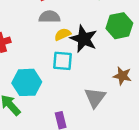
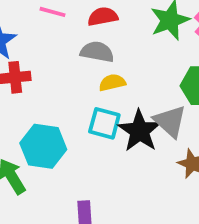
black star: (84, 39) -> (140, 131), moved
gray triangle: (95, 98) -> (170, 121), moved, turned -35

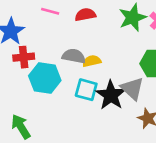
gray semicircle: (97, 52) -> (74, 56), moved
cyan hexagon: (43, 146) -> (45, 78), moved

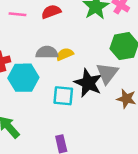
gray triangle: (132, 88) -> (107, 73), turned 35
cyan square: (86, 90) -> (63, 96), moved

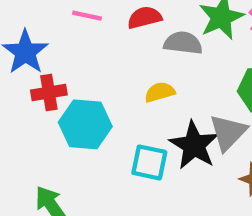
gray semicircle: (47, 52) -> (183, 43), moved

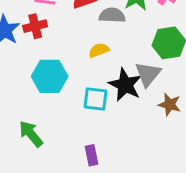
red cross: (49, 92) -> (35, 26), moved

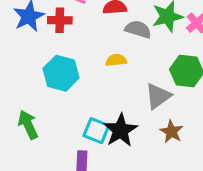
black star: (125, 85) -> (120, 130), moved
cyan square: (96, 99) -> (96, 131), moved

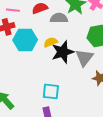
cyan hexagon: (61, 73) -> (25, 40), moved
black star: (120, 130) -> (63, 52), moved, turned 30

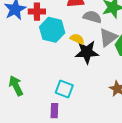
yellow semicircle: (51, 42) -> (77, 39), turned 32
gray triangle: (84, 58) -> (108, 37), moved

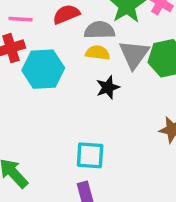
yellow semicircle: (77, 39) -> (98, 53), moved
black star: (87, 52) -> (108, 87), size x0.6

